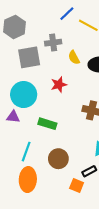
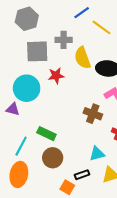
yellow semicircle: (74, 57) -> (82, 58), size x1.5
red star: (59, 85) -> (56, 76), moved
green rectangle: (47, 124) -> (46, 134), moved

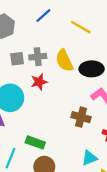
blue line: (82, 13) -> (43, 16), moved
gray cross: (64, 40) -> (38, 57), moved
gray square: (37, 51) -> (17, 59), size x0.6

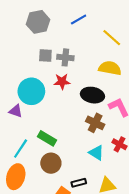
yellow semicircle: (64, 61) -> (110, 68), moved, turned 115
black ellipse: (92, 69) -> (92, 95), moved
cyan triangle: (89, 158) -> (96, 153), moved, turned 42

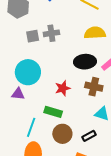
red star: (62, 82) -> (63, 88), moved
black rectangle: (79, 183) -> (89, 136), moved

